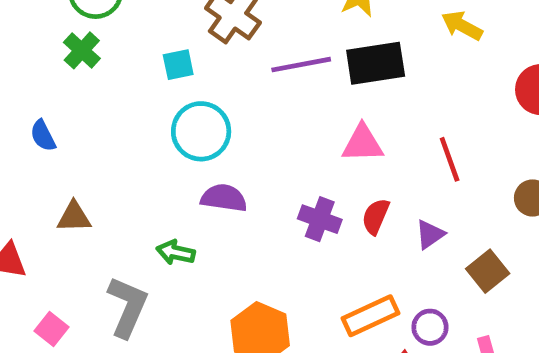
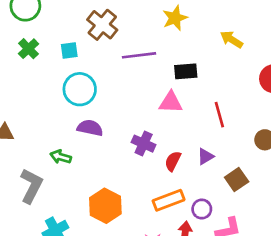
green cross: (82, 50) -> (28, 49), moved
black rectangle: (376, 63) -> (186, 71), moved, size x0.7
red semicircle: (376, 216) -> (173, 161), moved

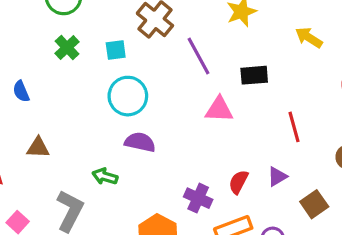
purple line: (139, 55) -> (199, 56), turned 68
pink triangle: (171, 102) -> (219, 110), moved
purple cross: (144, 144) -> (198, 198), moved

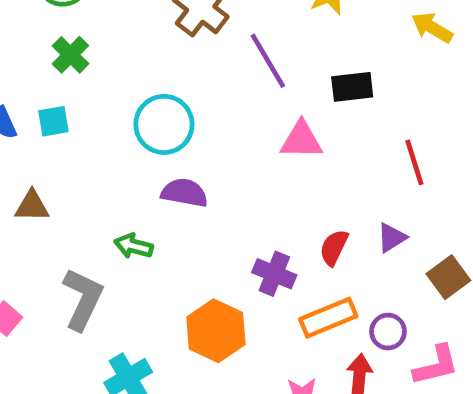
cyan square: (116, 50) -> (53, 121), moved

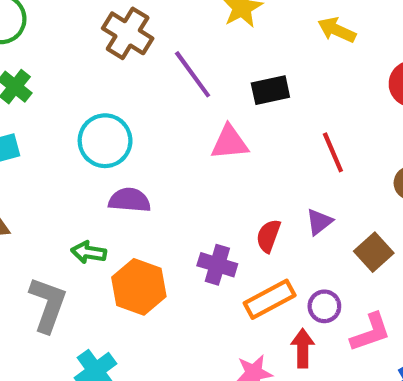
orange hexagon: (216, 331) -> (139, 287), moved

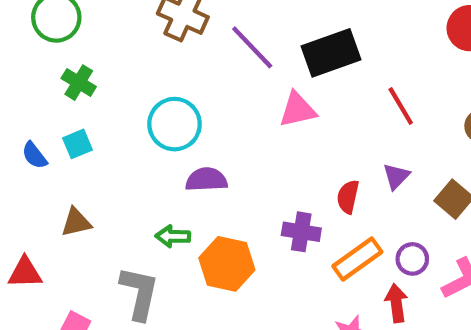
black rectangle: (270, 90) -> (331, 53), size x1.5

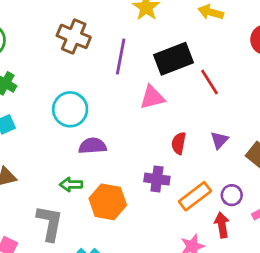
purple line: (252, 47) -> (121, 57), turned 56
red line: (401, 106) -> (210, 82), moved
red semicircle: (348, 197) -> (179, 143), moved

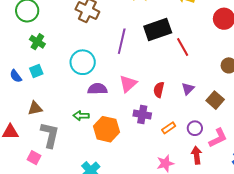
purple line: (121, 57) -> (122, 41), moved
pink triangle: (152, 97) -> (128, 84), moved, turned -30
orange rectangle: (195, 196) -> (169, 128), size x0.6
gray L-shape: (50, 223) -> (50, 135), moved
red arrow: (222, 225) -> (197, 155), moved

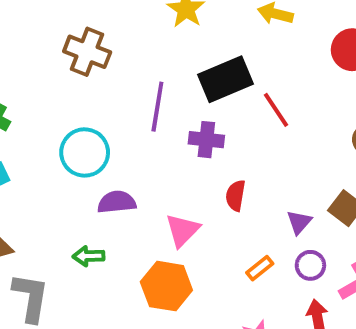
pink triangle: (128, 84) -> (182, 230), moved
purple triangle: (188, 89) -> (299, 222), moved
purple cross: (142, 114) -> (206, 140), moved
orange hexagon: (107, 129) -> (166, 286), moved

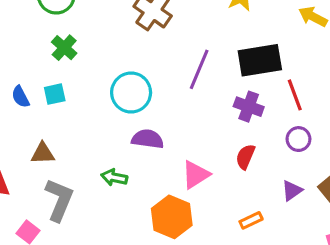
purple cross: (206, 140) -> (249, 107), moved
purple circle: (310, 265) -> (298, 139), moved

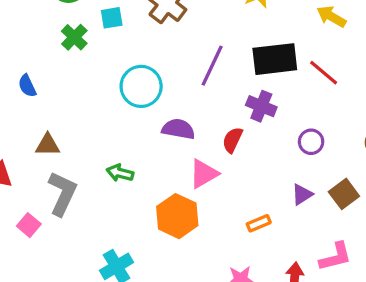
cyan square: (55, 94) -> (112, 18), moved
red line: (295, 95) -> (324, 73), moved, turned -32
purple semicircle: (148, 139) -> (178, 129), moved
red semicircle: (245, 157) -> (233, 140), moved

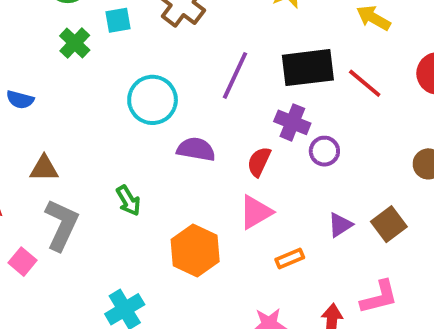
blue semicircle: (27, 86) -> (20, 100), turned -50
purple circle: (311, 142) -> (324, 151), moved
green arrow: (120, 173) -> (128, 201), turned -135
pink triangle: (204, 174) -> (256, 212), moved

